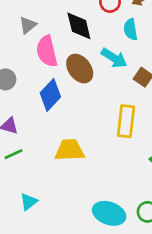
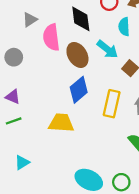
gray triangle: (28, 25) -> (30, 20), moved
blue diamond: (50, 95) -> (79, 90), moved

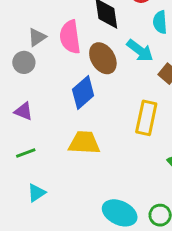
gray triangle: (30, 20) -> (37, 37), moved
blue diamond: (79, 90) -> (83, 92), moved
green line: (14, 121) -> (26, 153), moved

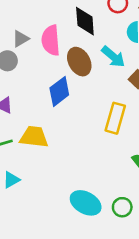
yellow trapezoid: (84, 143) -> (34, 137), moved

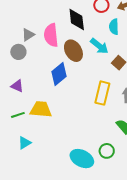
green circle: (122, 207) -> (107, 151), moved

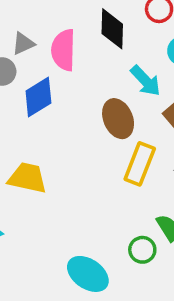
brown ellipse: (73, 51) -> (118, 119), moved
blue diamond: (59, 74) -> (38, 97), moved
green circle: (107, 151) -> (142, 250), moved

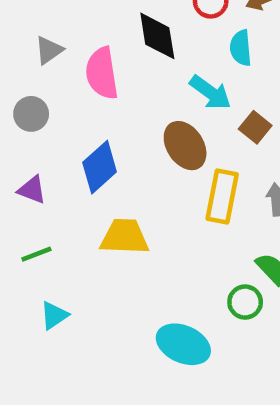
gray triangle: (23, 44) -> (49, 50), moved
blue diamond: (38, 97) -> (100, 167), moved
yellow trapezoid: (27, 178) -> (124, 237), moved

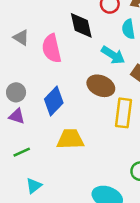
gray triangle: (49, 50) -> (21, 37), turned -49
gray circle: (31, 114) -> (16, 92), moved
brown ellipse: (185, 146) -> (101, 86), turned -30

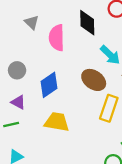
purple triangle: (17, 116) -> (18, 102), moved

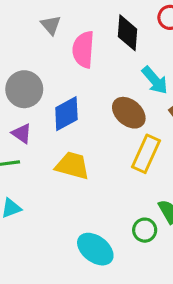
gray circle: (17, 70) -> (24, 89), size x1.5

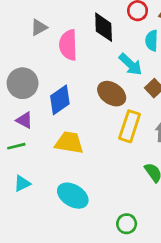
gray triangle: (51, 25) -> (39, 27), turned 48
green circle: (145, 230) -> (127, 224), moved
cyan ellipse: (95, 249) -> (73, 196), moved

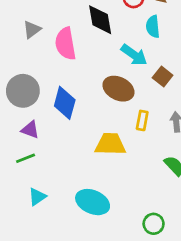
blue diamond: (60, 100) -> (65, 103), turned -32
yellow rectangle: (130, 126) -> (142, 120), size x0.6
yellow trapezoid: (69, 143) -> (110, 144), moved

